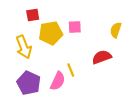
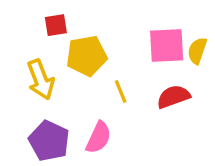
pink square: (75, 27) -> (167, 46), moved, size x1.6
yellow line: (71, 70) -> (121, 92), moved

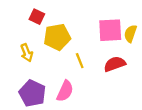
red square: (56, 25) -> (37, 17), turned 35
yellow arrow: (41, 80) -> (27, 53), size x0.7

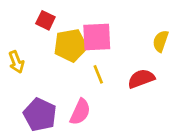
pink square: (110, 30) -> (97, 37), moved
yellow arrow: (27, 53) -> (16, 62), moved

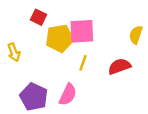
yellow line: (98, 74) -> (83, 63), turned 42

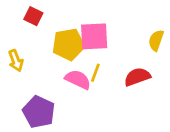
red square: (38, 17) -> (33, 16), moved
pink semicircle: (68, 95) -> (78, 79), moved, turned -90

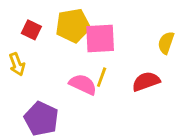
red square: (33, 16) -> (31, 30), moved
yellow pentagon: (68, 44) -> (73, 26), moved

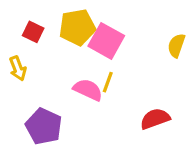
pink square: (100, 38) -> (106, 41), turned 32
red semicircle: (146, 81) -> (155, 119), moved

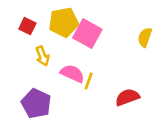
yellow arrow: (18, 68) -> (42, 56), moved
yellow line: (108, 82) -> (89, 81), moved

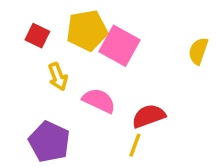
yellow line: (89, 81) -> (135, 145), moved
red semicircle: (127, 97) -> (149, 116), moved

